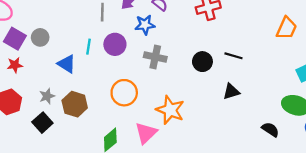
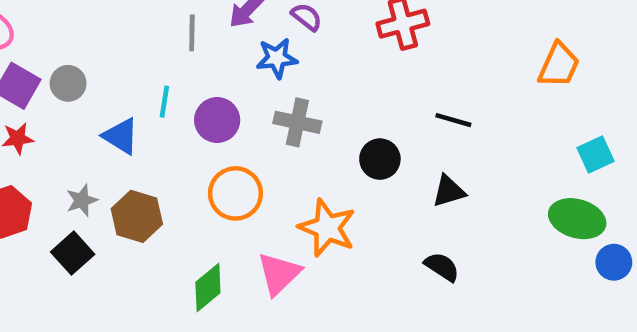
purple circle: (115, 44) -> (217, 120), moved
black circle: (202, 62) -> (380, 159), moved
black semicircle: (270, 130) -> (442, 267), moved

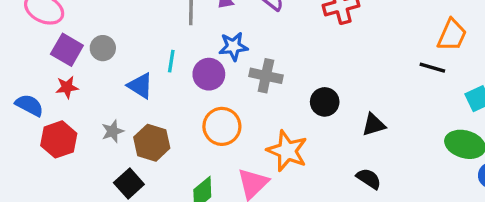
blue star: (277, 58) -> (233, 46), moved
black line: (453, 120) -> (432, 68), moved
black square: (73, 253) -> (129, 183), moved

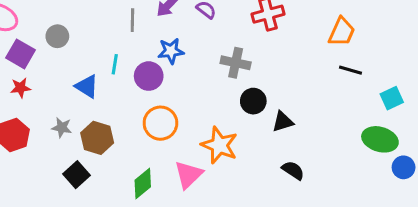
orange trapezoid: (452, 35) -> (342, 32), moved
gray circle: (103, 48) -> (57, 36), moved
gray cross: (266, 76) -> (236, 63), moved
black triangle: (374, 125) -> (283, 122), moved
gray star: (113, 131) -> (62, 128), turned 30

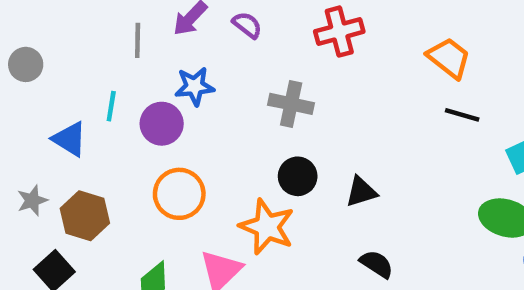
orange trapezoid: (342, 32) -> (449, 58), turned -76
black circle: (253, 101) -> (298, 176), moved
gray star: (62, 128) -> (32, 200), turned -30

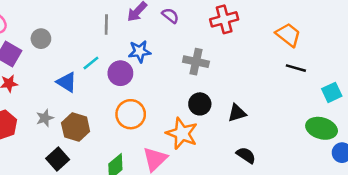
cyan line: (111, 106) -> (91, 63), turned 42

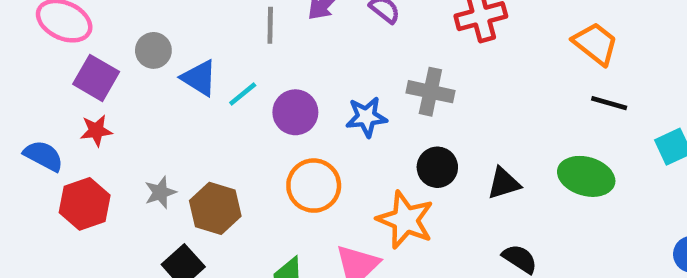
blue star: (140, 51) -> (366, 117), moved
blue triangle: (67, 82) -> (199, 78), moved
green ellipse: (322, 128) -> (586, 176), moved

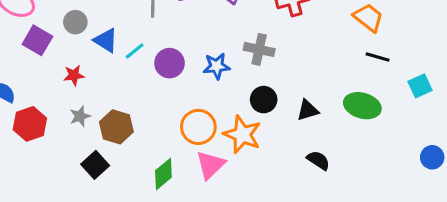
red star: (96, 131) -> (74, 75), moved
orange circle: (314, 186) -> (198, 127), moved

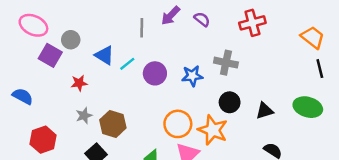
gray circle: (75, 22) -> (71, 40), moved
black line: (378, 57) -> (320, 69), turned 60
red hexagon: (30, 124) -> (43, 140), moved

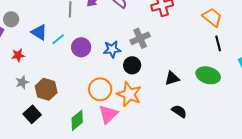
gray cross: (226, 63) -> (140, 38), turned -36
black circle: (230, 102) -> (132, 65), moved

